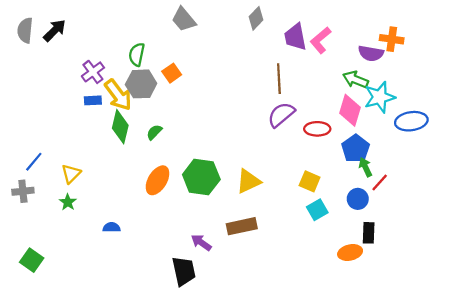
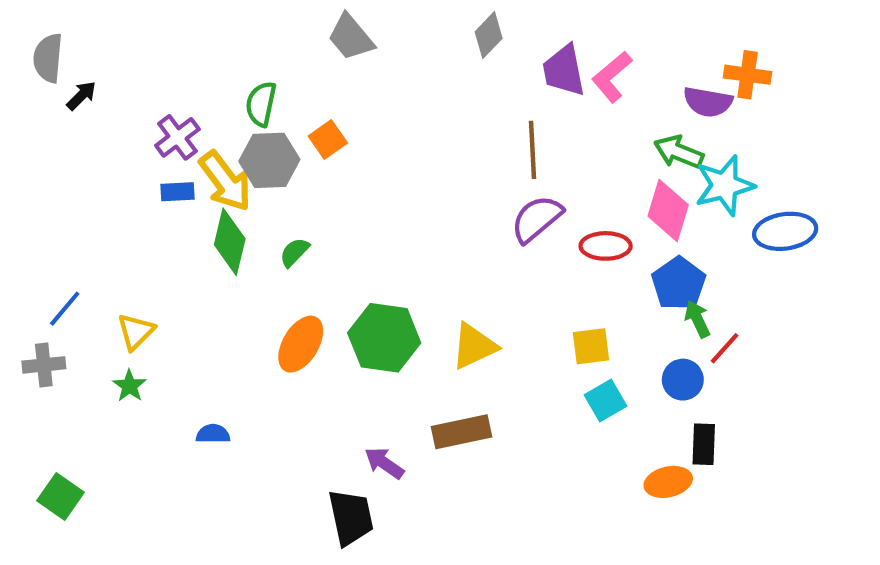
black arrow: (55, 30) -> (81, 96), moved, size x0.7
yellow square: (310, 181) -> (591, 346), turned -30

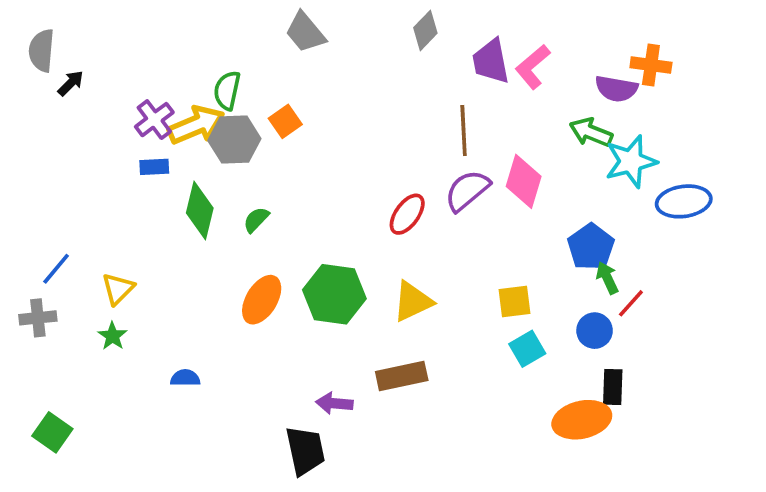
yellow arrow: (226, 181) -> (196, 125), moved, turned -76
pink diamond: (668, 210) -> (524, 181), moved
red ellipse: (606, 246) -> (407, 214), moved, turned -54
purple arrow: (384, 463) -> (334, 403), turned -30
orange ellipse: (668, 482) -> (582, 420), size x1.4

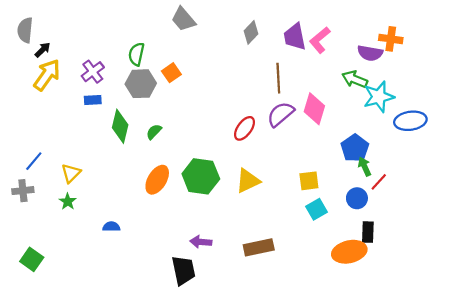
gray diamond: (425, 30) -> (251, 32), moved
yellow arrow: (196, 125) -> (47, 75), moved, turned -32
brown rectangle: (402, 376) -> (259, 247), moved

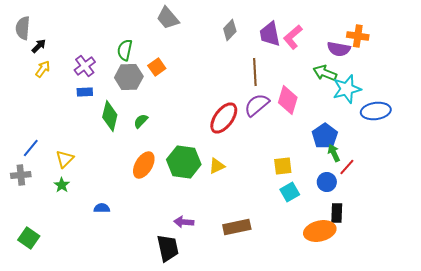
yellow arrow: (47, 75) -> (43, 69), size x0.6
red ellipse: (244, 128) -> (224, 118), size x1.4
yellow triangle: (248, 181) -> (217, 166), moved, size x0.7

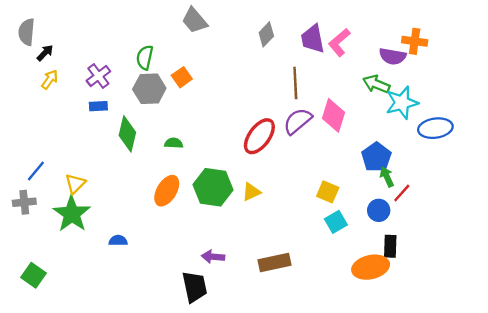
green semicircle: (141, 121) -> (174, 143), moved, turned 49
yellow square: (283, 166) -> (328, 192), turned 30
green star: (62, 185) -> (72, 214), size x2.0

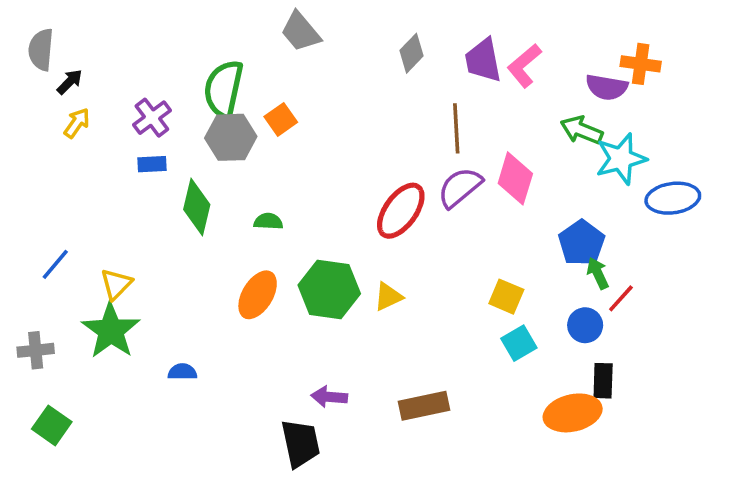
green semicircle: (145, 57) -> (224, 89), size x1.5
gray cross: (24, 202) -> (36, 350), moved

